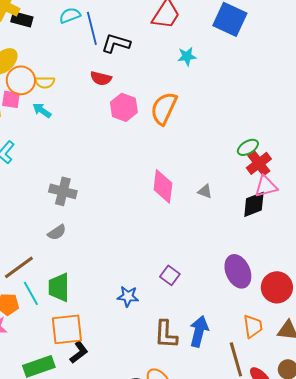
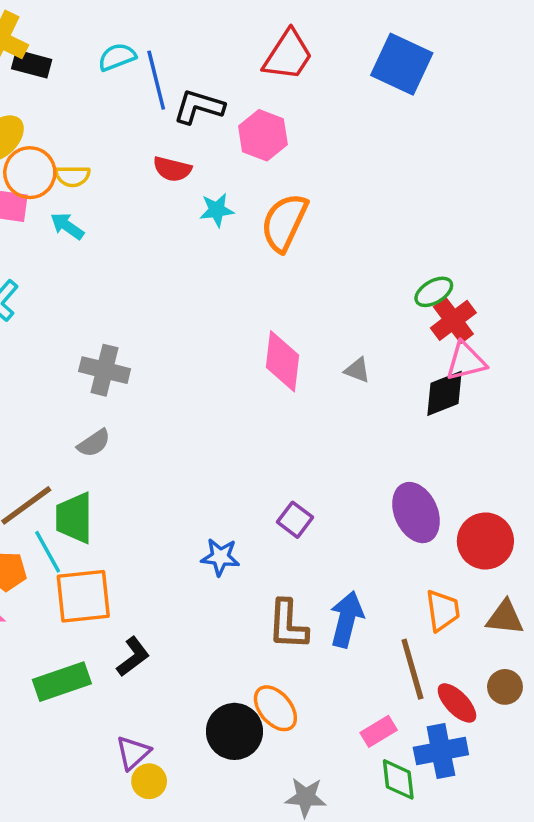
cyan star: (187, 56) -> (217, 210), moved
pink hexagon: (124, 107) -> (263, 135), moved
green trapezoid: (59, 287) -> (74, 518), moved
orange square: (67, 329) -> (83, 596), moved

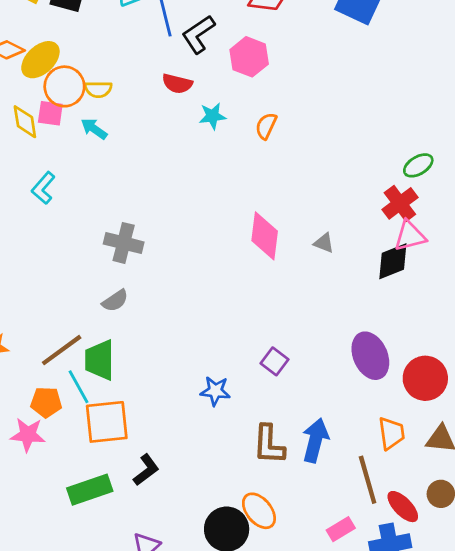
black L-shape: (199, 107) -> (198, 34), turned -51
orange semicircle: (284, 222) -> (266, 126), size x0.6
green ellipse: (434, 292) -> (418, 165), moved

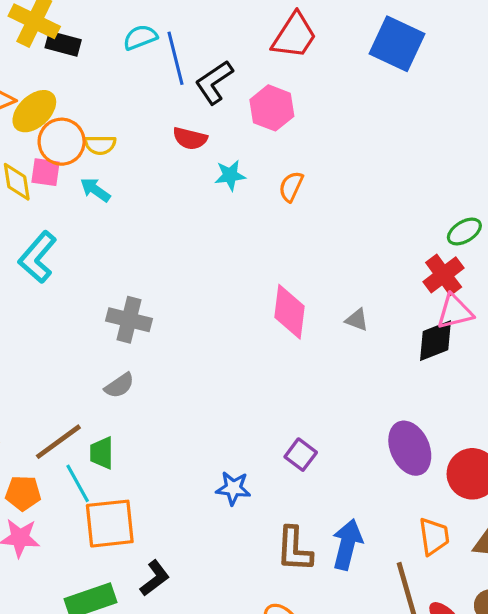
cyan L-shape: (43, 188) -> (38, 257), size x1.4
green trapezoid: (100, 360) -> (102, 453), size x0.7
orange pentagon: (46, 402) -> (23, 493), moved

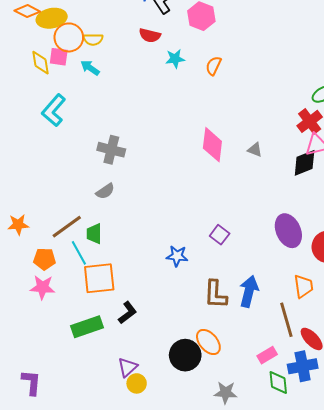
yellow ellipse: (34, 111) -> (52, 18), turned 32

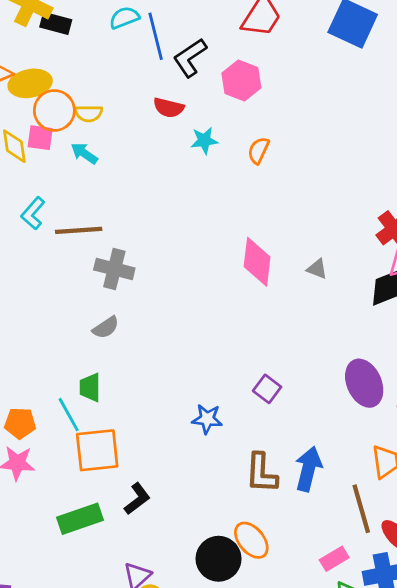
cyan L-shape: (54, 110) -> (33, 213), size x0.7
brown line: (67, 227) -> (79, 230), moved, turned 32

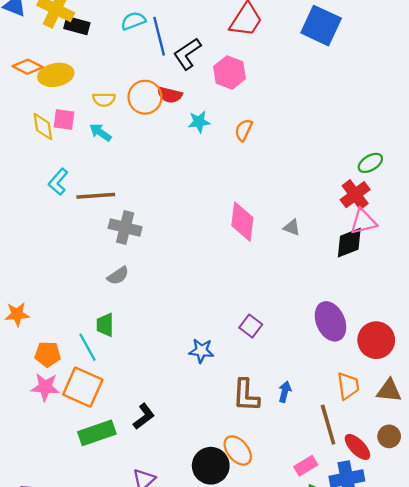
orange circle: (54, 110) -> (145, 97), moved
orange square: (97, 450) -> (83, 387), moved, turned 30
blue arrow: (308, 469) -> (285, 392), size x0.6

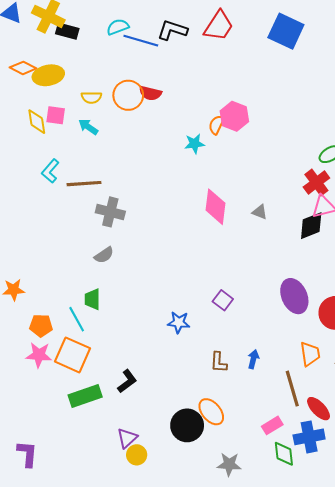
blue line: (159, 36) -> (141, 41), turned -60
black L-shape: (187, 54) -> (172, 30), moved, turned 52
pink hexagon: (230, 73) -> (234, 116), moved
cyan star: (199, 122) -> (194, 144), moved
brown L-shape: (246, 395) -> (219, 362), size x0.7

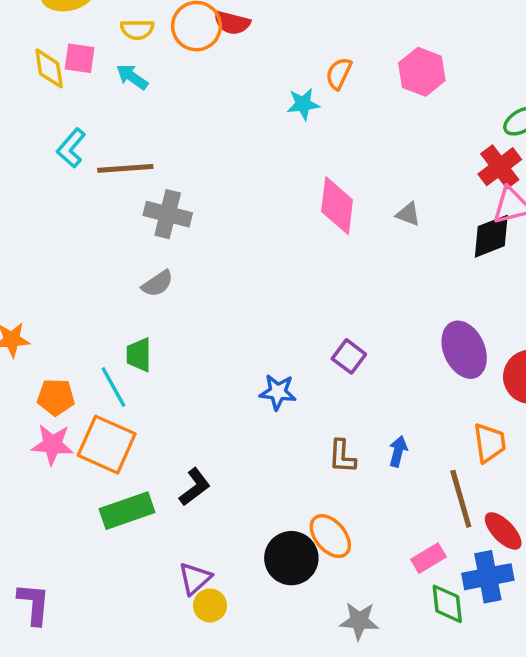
pink hexagon: (234, 116) -> (422, 72), moved

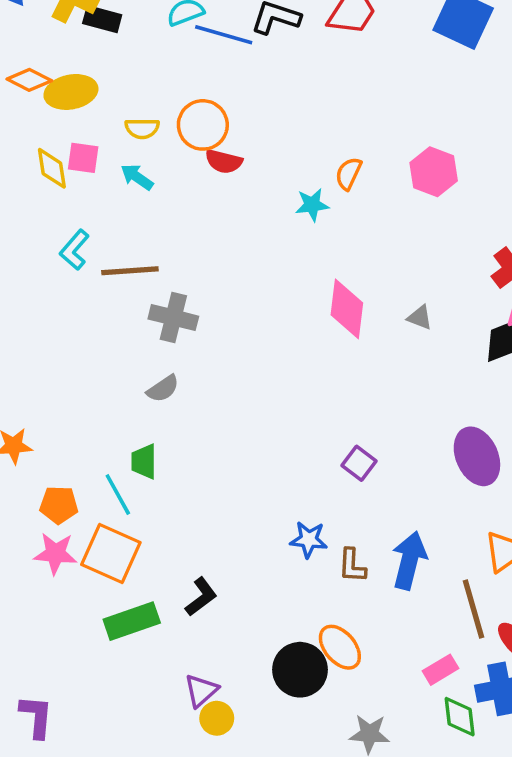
red semicircle: (232, 23) -> (224, 161), moved
blue star: (278, 392) -> (309, 540), moved
blue arrow: (398, 451) -> (409, 560), size x1.8

